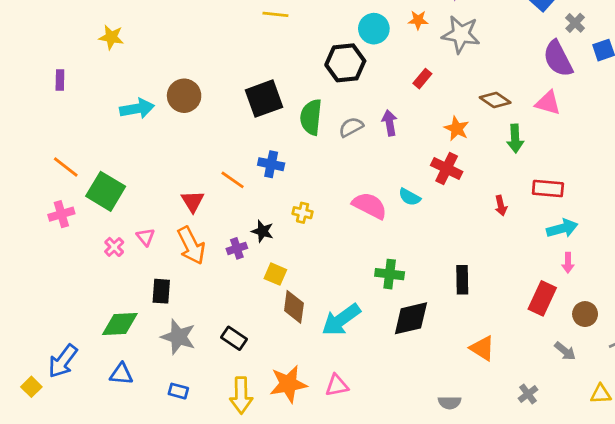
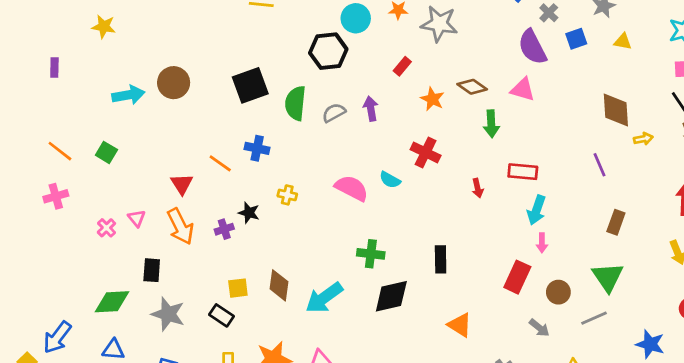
orange star: (457, 129) -> (432, 99), moved
green square: (106, 191) -> (106, 152), moved, size x0.6
cyan arrow: (562, 228) -> (536, 210), turned 124
yellow square: (275, 274) -> (238, 288), moved, turned -30

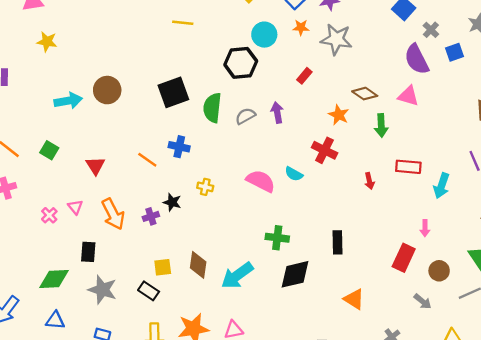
orange star: (432, 99) -> (339, 115), moved
red triangle: (182, 184) -> (95, 166), moved
cyan arrow: (536, 210) -> (441, 186), moved

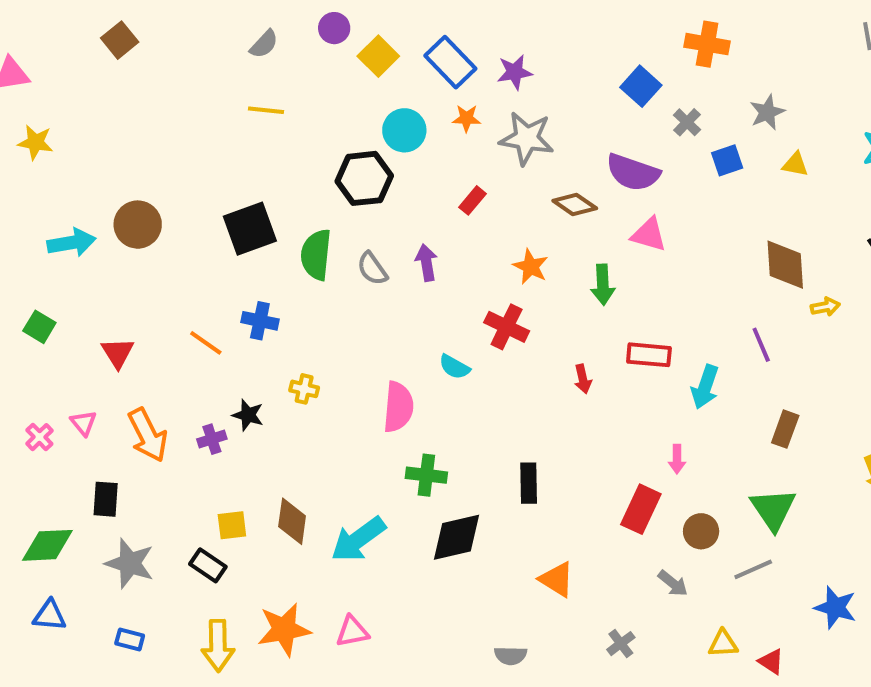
purple semicircle: (417, 59) -> (633, 172), moved, turned -44
brown diamond: (365, 94) -> (575, 204), moved
gray semicircle: (245, 116) -> (372, 269), turned -96
pink semicircle: (261, 181) -> (398, 407), moved, turned 68

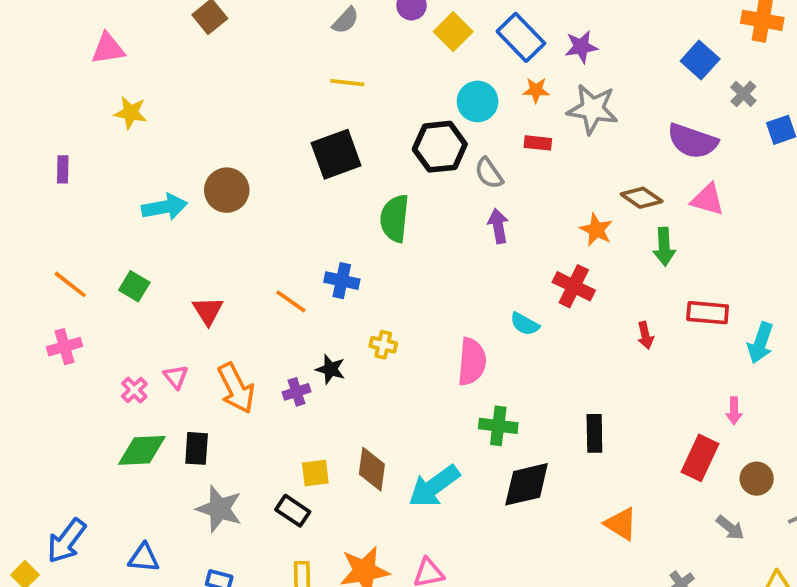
red rectangle: (472, 200) -> (538, 143), moved, turned 56
brown diamond: (575, 204) -> (642, 198), moved
black square: (250, 229) -> (336, 154), moved
gray semicircle: (372, 269) -> (489, 173), moved
green diamond: (47, 545) -> (142, 450), moved

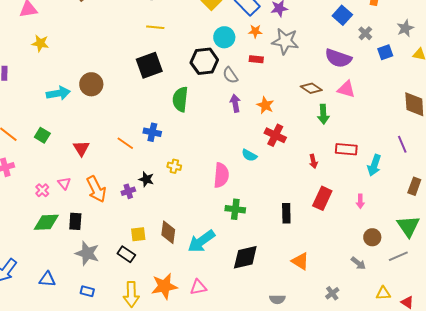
orange star: (596, 230) -> (265, 105), moved
red rectangle: (700, 458) -> (322, 198), moved
black diamond: (527, 484) -> (245, 257), moved

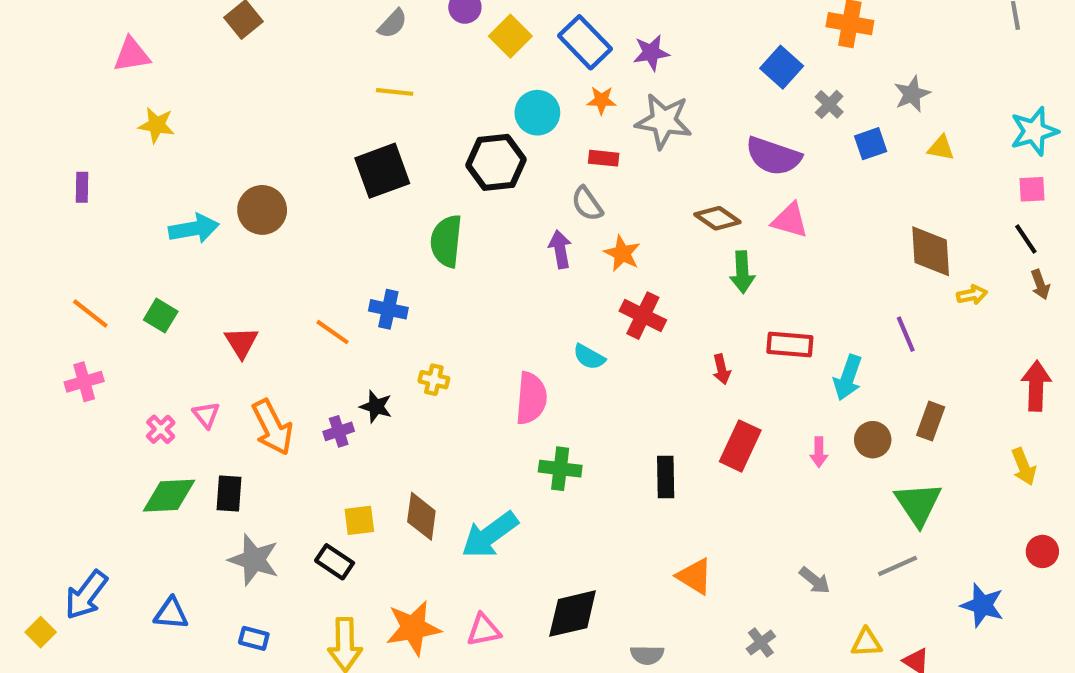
gray semicircle: (230, 75) -> (587, 204), moved
brown circle: (372, 237) -> (873, 440), moved
black diamond: (245, 257) -> (573, 614), moved

